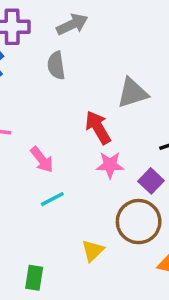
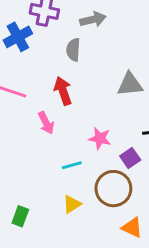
red arrow: (98, 127) -> (63, 91), moved
cyan line: (52, 199) -> (72, 165), moved

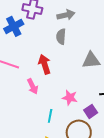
gray semicircle: (73, 50) -> (61, 37), moved
cyan line: (72, 165) -> (50, 116), turned -64

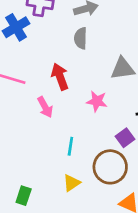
pink star: (70, 98) -> (97, 101), moved

